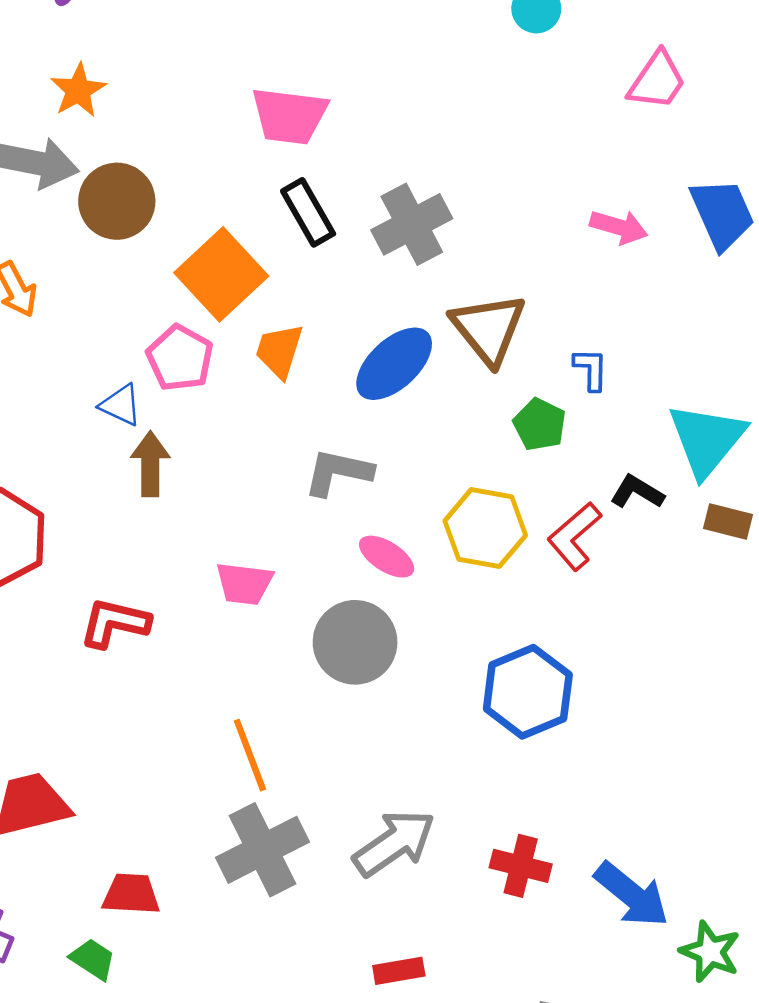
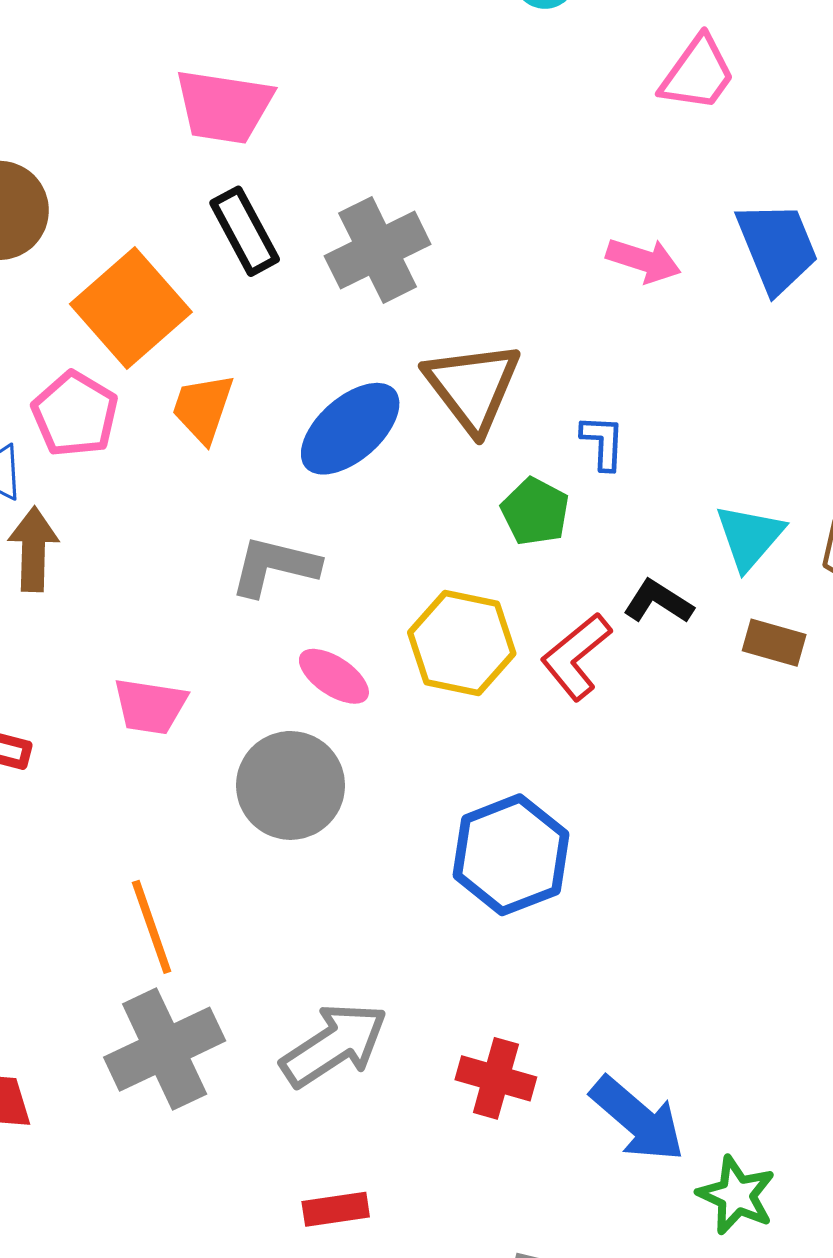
cyan triangle: (707, 440) -> (749, 537), size x0.7

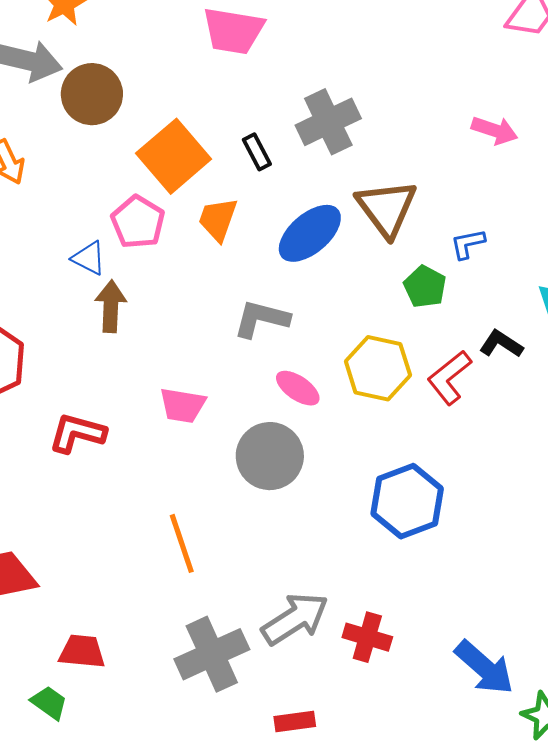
black rectangle: (245, 231) -> (257, 152), moved, size x0.7
blue L-shape: (603, 442) -> (468, 244), turned -105
gray cross: (165, 1049) -> (212, 654), moved
red cross: (496, 1078) -> (367, 637), moved

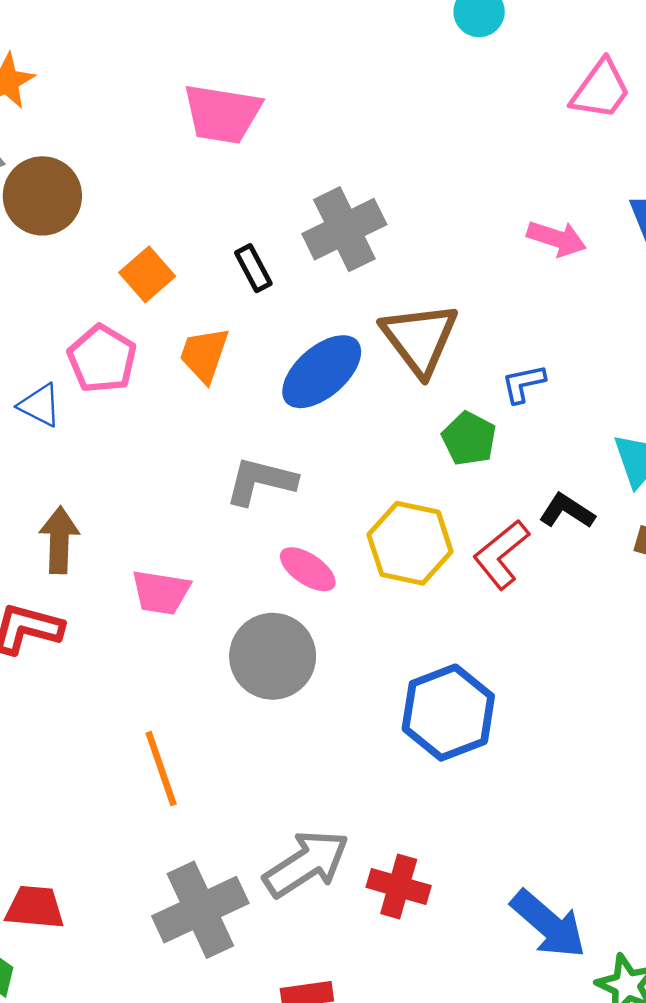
orange square: (174, 156) -> (147, 274), size x0.6
brown arrow: (111, 306) -> (59, 540), moved

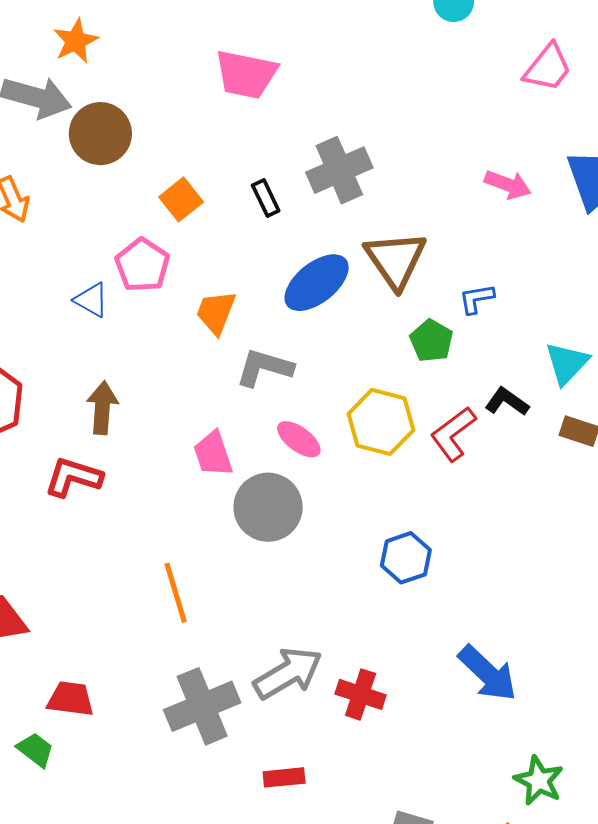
orange trapezoid: (204, 355) -> (216, 312), moved
pink trapezoid: (161, 592) -> (213, 454), moved, turned 60
blue hexagon: (448, 713) -> (406, 558), size x0.7
blue arrow: (548, 924) -> (488, 673), moved

